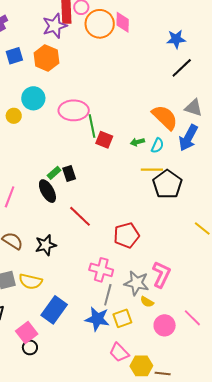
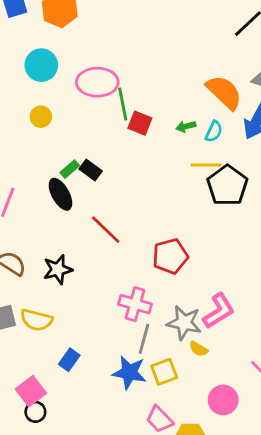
yellow circle: (14, 116) -> (41, 117), moved
black rectangle: (69, 174) -> (91, 170), turned -35
pink L-shape: (161, 274) -> (219, 311), turned 32
blue rectangle: (54, 310) -> (69, 360), size x0.6
pink circle: (165, 325) -> (223, 400), moved

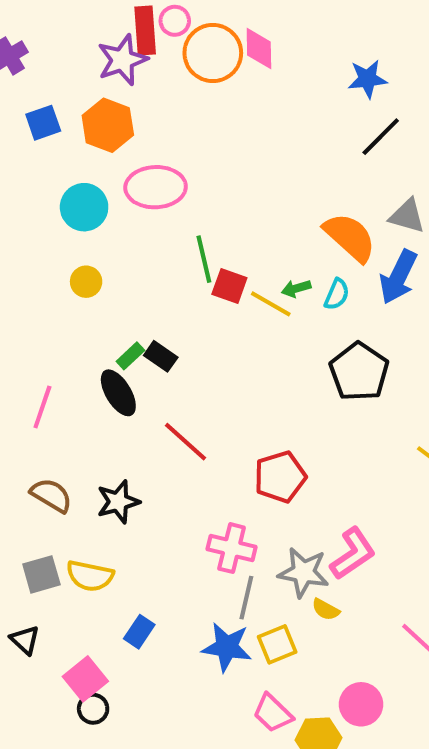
pink ellipse: (97, 82) -> (156, 187), moved
yellow line: (206, 165) -> (271, 304), moved, turned 32
pink circle: (223, 400) -> (361, 704), moved

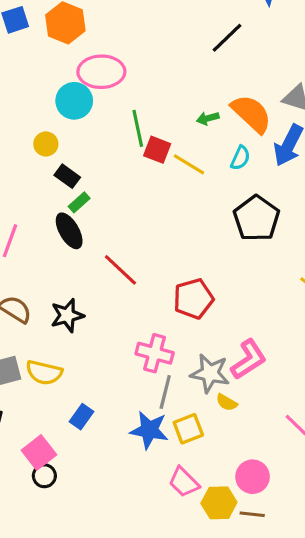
black line: (381, 137) -> (227, 38), moved
cyan circle: (84, 207) -> (74, 101), moved
green arrow: (296, 288) -> (208, 118), moved
black rectangle: (161, 356) -> (67, 176), moved

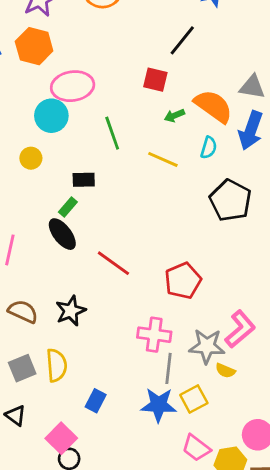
red square: (157, 150) -> (155, 80), moved
black rectangle: (67, 176) -> (84, 180), moved, turned -30
yellow semicircle: (44, 373) -> (57, 365), turned -100

